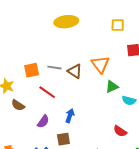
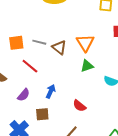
green triangle: (112, 87) -> (87, 66), moved
red semicircle: (120, 131) -> (79, 106), moved

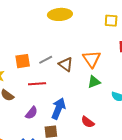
gray line: (39, 42) -> (46, 60), turned -40
red line: (30, 66) -> (37, 84), turned -42
blue arrow: (51, 91) -> (58, 108), size x1.5

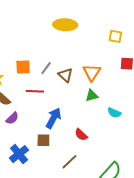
gray line: (46, 60) -> (46, 68), turned -32
purple semicircle: (32, 113) -> (12, 118), moved

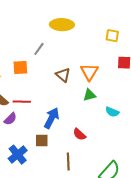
gray line: (46, 68) -> (39, 49), moved
red line: (35, 91) -> (22, 102), moved
brown line: (70, 162) -> (68, 162), turned -48

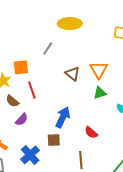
orange square: (20, 67) -> (21, 67), moved
red line: (22, 102) -> (32, 90), moved, turned 72

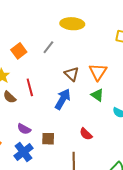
orange square: (21, 67) -> (19, 51), moved, turned -35
green triangle: (100, 93) -> (97, 95), turned 48
blue arrow: (63, 117) -> (63, 99), moved
purple semicircle: (22, 119) -> (24, 129), moved, turned 72

